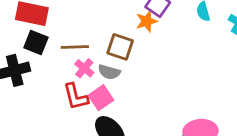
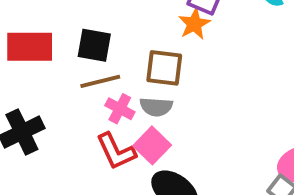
black square: (36, 42) -> (94, 45), moved

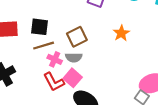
orange star: (194, 24) -> (121, 33), moved
brown square: (164, 68) -> (77, 37), turned -30

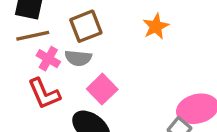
pink square: (73, 78) -> (102, 89), moved

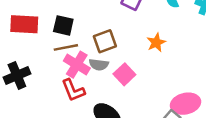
pink cross: (48, 59) -> (77, 65), size x1.5
pink square: (102, 89) -> (124, 74), moved

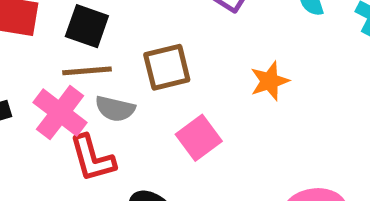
pink cross: (77, 65) -> (60, 113), moved
gray semicircle: (99, 65) -> (115, 109), moved

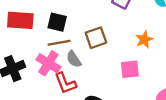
gray semicircle: (115, 109) -> (74, 59), turned 48
pink square: (199, 138) -> (130, 69), moved, turned 36

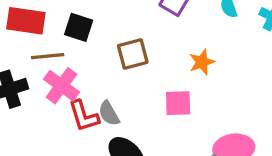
brown line: (59, 43) -> (48, 56), moved
gray semicircle: (74, 59) -> (109, 113), moved

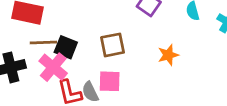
black square: (79, 27) -> (66, 47), moved
pink square: (178, 103) -> (110, 81), moved

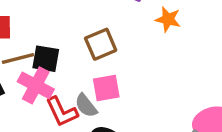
orange star: (168, 55) -> (168, 19), moved, turned -30

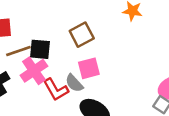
pink cross: (36, 85) -> (34, 71), turned 32

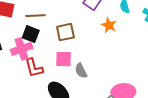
brown line: (18, 51) -> (35, 16), moved
gray semicircle: (74, 83) -> (81, 71), moved

